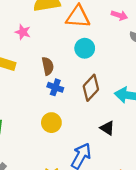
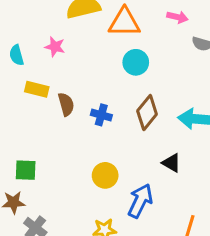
brown semicircle: (48, 66) -> (66, 104), moved
yellow circle: (51, 123) -> (105, 175), moved

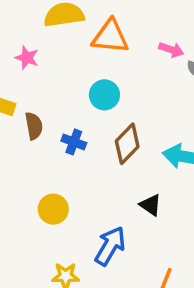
pink arrow: (177, 17) -> (171, 50), moved
cyan circle: (136, 62) -> (104, 95), moved
yellow circle: (105, 175) -> (53, 209), moved

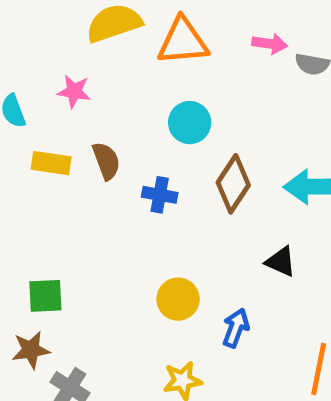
brown semicircle: (34, 126) -> (106, 161), moved
yellow circle: (53, 209) -> (178, 299), moved
blue arrow: (110, 246) -> (236, 328), size x0.7

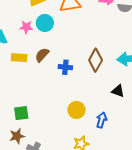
cyan circle: (190, 123) -> (45, 23), moved
brown semicircle: (106, 161) -> (42, 55), turned -112

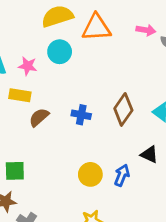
pink star: (26, 27) -> (28, 66), moved
brown semicircle: (42, 55) -> (39, 117), moved
blue arrow: (101, 120) -> (122, 175), moved

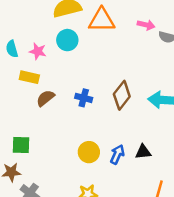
black triangle: (149, 154) -> (143, 152), moved, turned -35

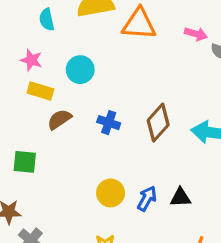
cyan circle: (67, 40) -> (80, 70), moved
cyan semicircle: (12, 49) -> (47, 20), moved
pink star: (38, 51) -> (31, 60), moved
green square: (21, 145) -> (25, 162), moved

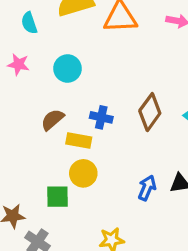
yellow rectangle: (40, 91) -> (79, 140), moved
green square: (25, 162) -> (58, 197), moved
yellow circle: (111, 193) -> (83, 173), moved

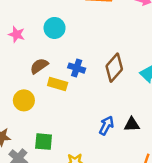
pink star: (18, 64) -> (17, 34), moved
yellow circle: (83, 173) -> (24, 100), moved
green square: (58, 197) -> (44, 142), moved

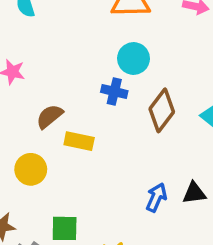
cyan circle: (55, 28) -> (133, 58), moved
blue cross: (77, 68) -> (114, 92), moved

